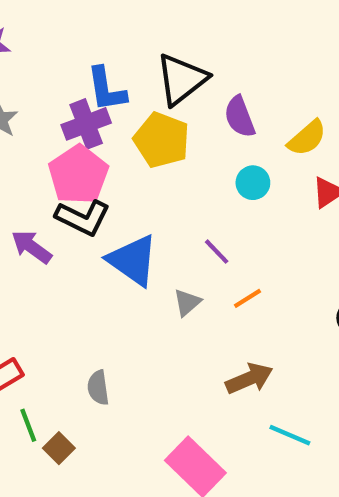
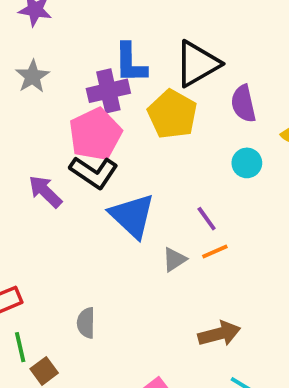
orange line: (248, 298) -> (215, 251), moved

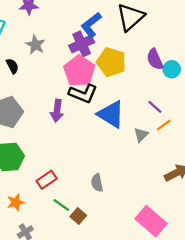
blue L-shape: (130, 63) -> (91, 25), turned 65
purple semicircle: (243, 104) -> (155, 59), moved
yellow pentagon: (172, 114) -> (111, 62), moved
purple arrow: (45, 191) -> (57, 111), turned -115
green line: (20, 347) -> (61, 205), turned -30

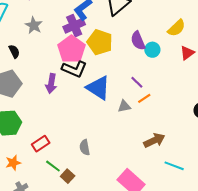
black semicircle: (12, 66) -> (14, 51), moved
gray triangle: (141, 135) -> (124, 106), turned 32

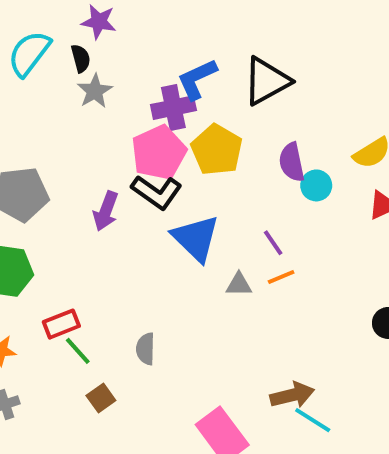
black semicircle: (14, 51) -> (81, 58), moved
brown arrow: (154, 140) -> (292, 395), moved
green line: (53, 166) -> (78, 351), moved

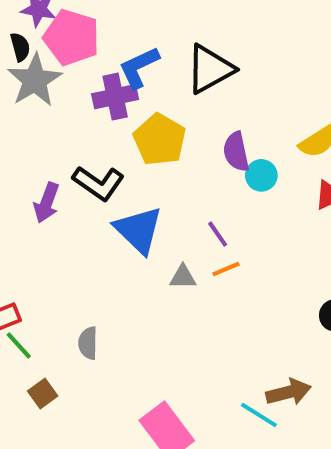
gray star: (95, 91) -> (35, 80), size x1.5
pink pentagon: (159, 153) -> (71, 37), moved, turned -30
brown arrow: (292, 395) -> (289, 392), moved

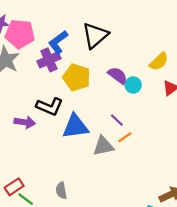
purple semicircle: (236, 152) -> (118, 75), turned 150
purple arrow: (47, 203) -> (25, 122), turned -90
blue triangle: (139, 230) -> (75, 126), turned -40
gray triangle: (183, 277) -> (103, 146), size x1.5

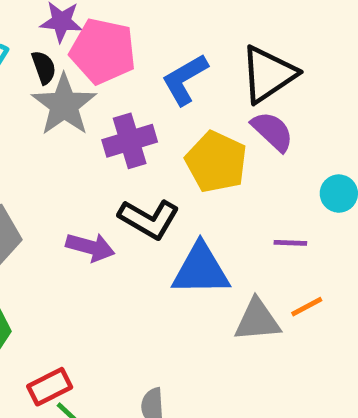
purple cross: (49, 60) -> (130, 141), moved
purple semicircle: (118, 75) -> (272, 131), moved
purple line: (117, 120) -> (290, 243), moved, turned -48

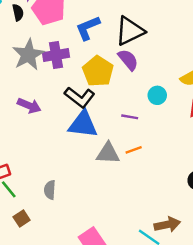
gray star: (64, 105) -> (28, 55), moved
black L-shape: (149, 219) -> (80, 97), moved

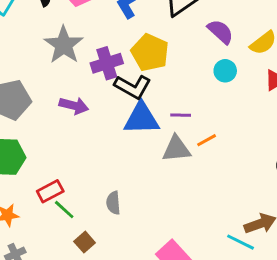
purple cross: (56, 55) -> (107, 63), moved
purple semicircle: (128, 60) -> (220, 32), moved
purple line: (130, 117) -> (181, 115), moved

